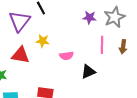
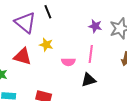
purple triangle: (20, 21) -> (25, 23), turned -35
pink line: (102, 45) -> (91, 54), moved

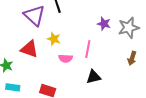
pink line: (91, 54) -> (88, 49), moved
pink semicircle: (68, 62) -> (66, 58), moved

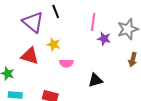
purple star: (104, 24) -> (104, 39), moved
pink line: (88, 49) -> (93, 22), moved

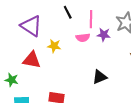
black line: (56, 12) -> (68, 12), moved
pink semicircle: (66, 63) -> (83, 38), moved

